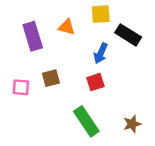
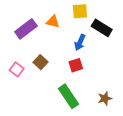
purple rectangle: (33, 36) -> (26, 29), turned 70
brown square: (51, 78) -> (40, 62), turned -32
pink square: (21, 87) -> (17, 69), turned 32

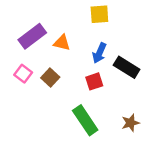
orange triangle: (53, 22) -> (62, 43), moved
black rectangle: (102, 28) -> (127, 67), moved
pink square: (17, 69) -> (23, 74), moved

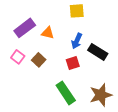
brown star: (130, 123) -> (101, 95), size x1.6

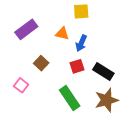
orange triangle: (48, 33) -> (62, 34), moved
black rectangle: (98, 52) -> (103, 72), moved
pink square: (18, 57) -> (21, 85), moved

